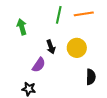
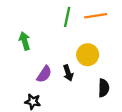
green arrow: (22, 27) -> (25, 41), moved
black arrow: (51, 47) -> (68, 73), moved

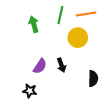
green arrow: (25, 41) -> (34, 24), moved
yellow circle: (88, 55) -> (78, 38), moved

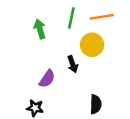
black arrow: (61, 65) -> (73, 64), moved
black semicircle: (93, 79) -> (96, 104), moved

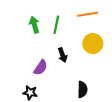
green line: (71, 18) -> (56, 25), moved
yellow circle: (92, 45) -> (93, 44), moved

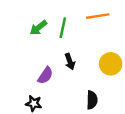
green arrow: (34, 25) -> (38, 28), turned -112
yellow circle: (93, 44) -> (111, 64), moved

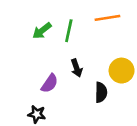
black semicircle: (92, 100) -> (101, 92), moved

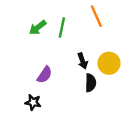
orange line: (107, 18) -> (96, 16), turned 75
black arrow: (77, 68) -> (83, 61), moved

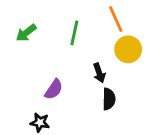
green arrow: (38, 28) -> (26, 33), moved
yellow circle: (109, 63) -> (128, 49), moved

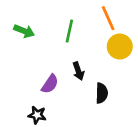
green arrow: (26, 33) -> (24, 31), turned -120
black arrow: (99, 73) -> (78, 71), moved

